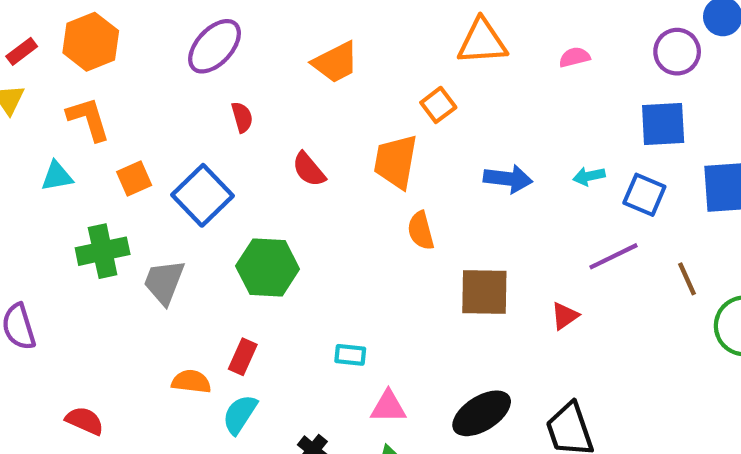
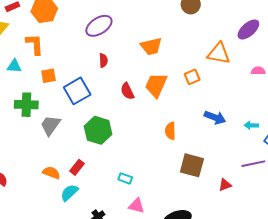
orange trapezoid: (396, 162) -> (156, 85), moved

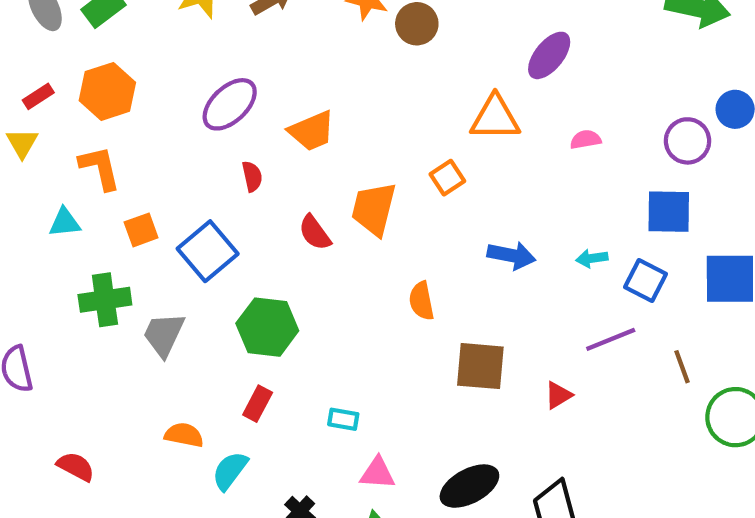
orange trapezoid: (151, 46) -> (312, 131), moved
red rectangle: (77, 167) -> (258, 404), moved

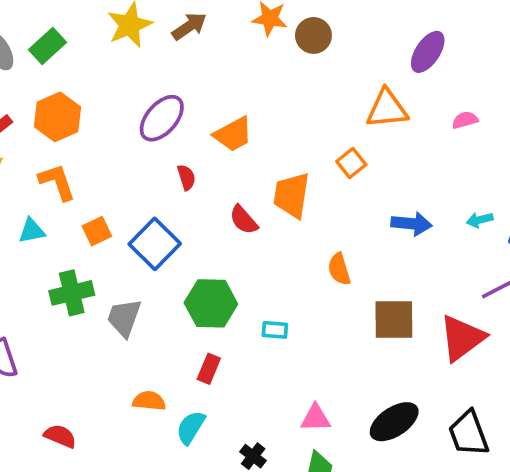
red triangle: (558, 395) -> (462, 338), size x2.0
cyan rectangle: (343, 419) -> (275, 330), moved

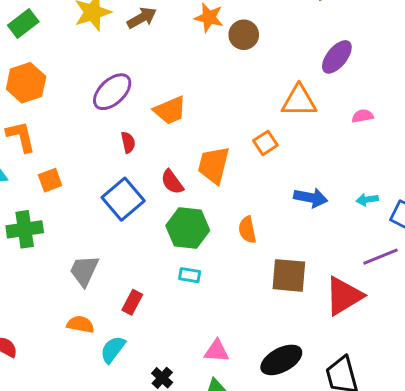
blue square: (155, 244) -> (123, 199), moved
green hexagon: (211, 303) -> (188, 228), moved
gray trapezoid: (124, 318) -> (84, 271), moved

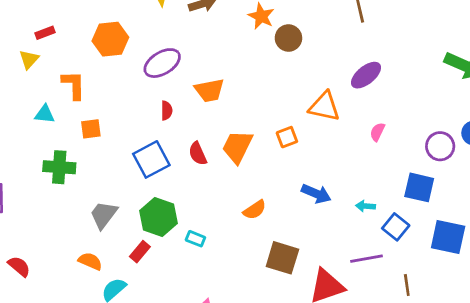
orange hexagon: (26, 83) -> (110, 39), moved
pink semicircle: (363, 116) -> (377, 132), turned -66
green hexagon: (188, 228) -> (158, 217), moved
orange semicircle: (247, 230) -> (255, 210), turned -125

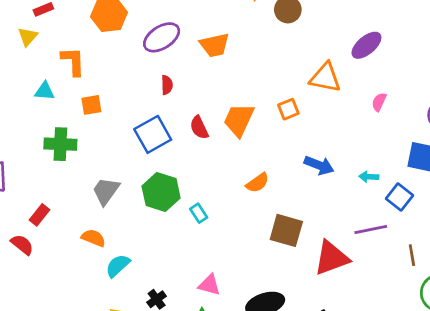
orange trapezoid: (209, 90) -> (215, 45), moved
cyan rectangle: (195, 239) -> (199, 213), turned 36
red rectangle: (140, 252) -> (40, 215), moved

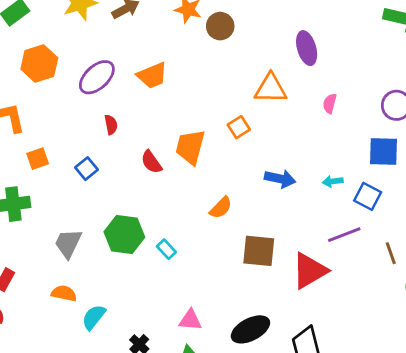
purple ellipse: (366, 45) -> (307, 48), turned -56
blue square: (153, 134) -> (87, 169), moved, size x0.6

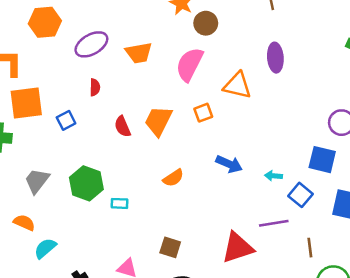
pink semicircle: (330, 104) -> (189, 64), moved, size x2.0
orange square: (38, 159) -> (26, 103), size x1.8
cyan rectangle: (166, 249) -> (119, 203), turned -56
brown square: (259, 251) -> (170, 247), moved, size x0.7

